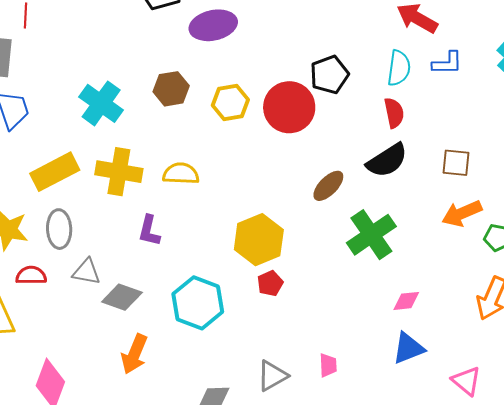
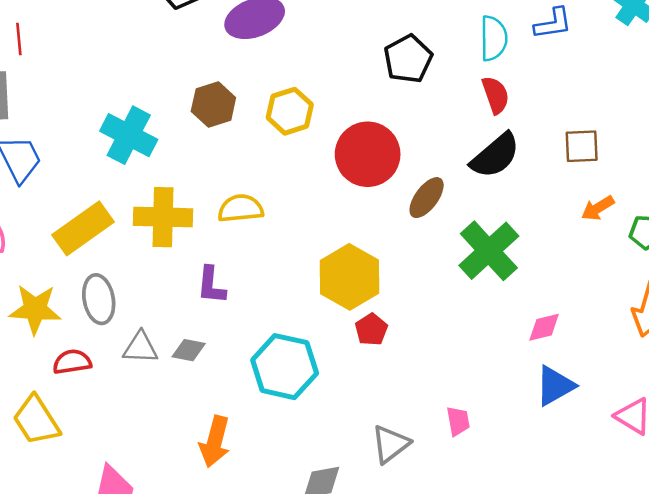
red circle: (289, 107) -> (368, 154), moved
orange arrow: (462, 213) -> (598, 208), size x0.7
gray diamond: (122, 297) -> (189, 350), moved, size x0.7

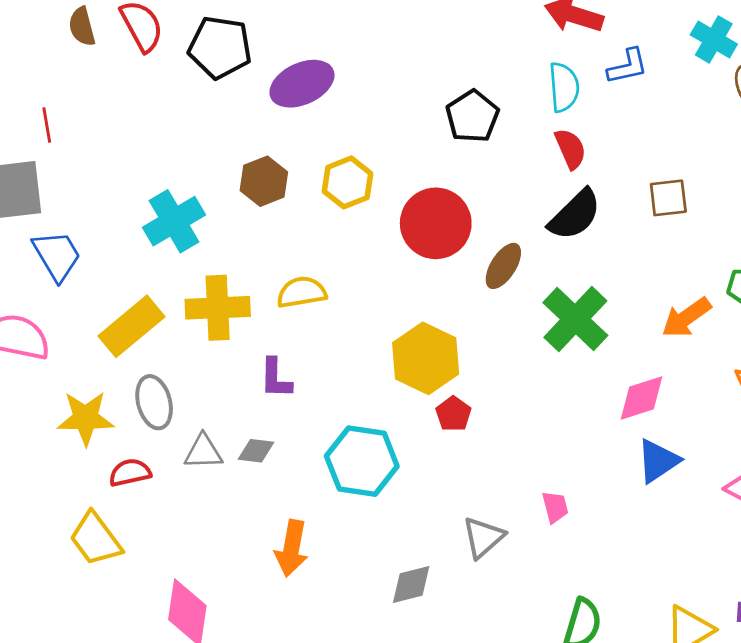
cyan cross: (129, 135) -> (174, 221), turned 36
orange arrow: (598, 208) -> (686, 318), moved, size x1.4
pink diamond: (544, 327) -> (642, 398), size x1.4

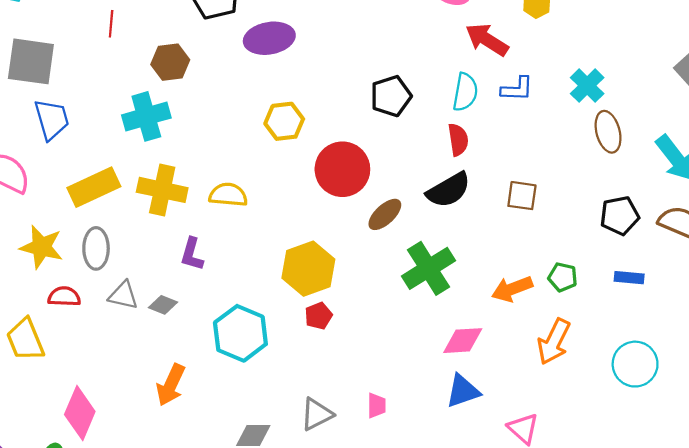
red line: (47, 125) -> (111, 24), moved
brown hexagon: (264, 181) -> (170, 62), moved

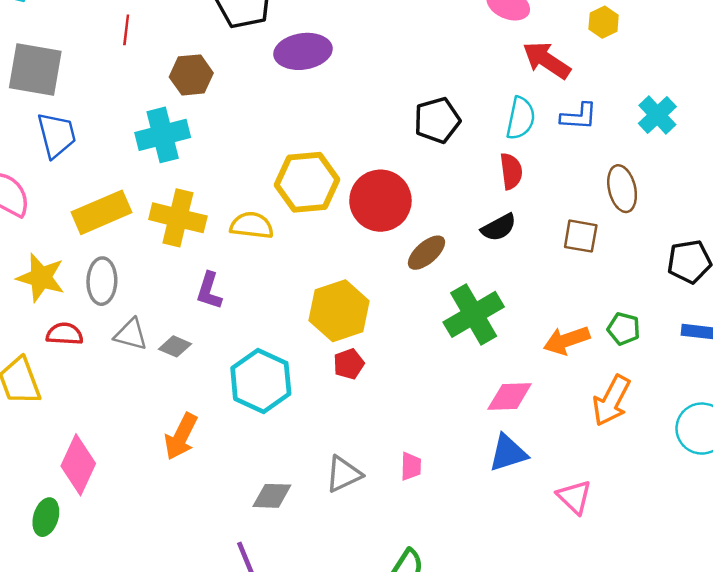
yellow hexagon: (284, 121) -> (307, 182), moved, size x1.4
brown ellipse: (608, 132) -> (622, 189), moved
black semicircle: (449, 190) -> (499, 227), size x0.7

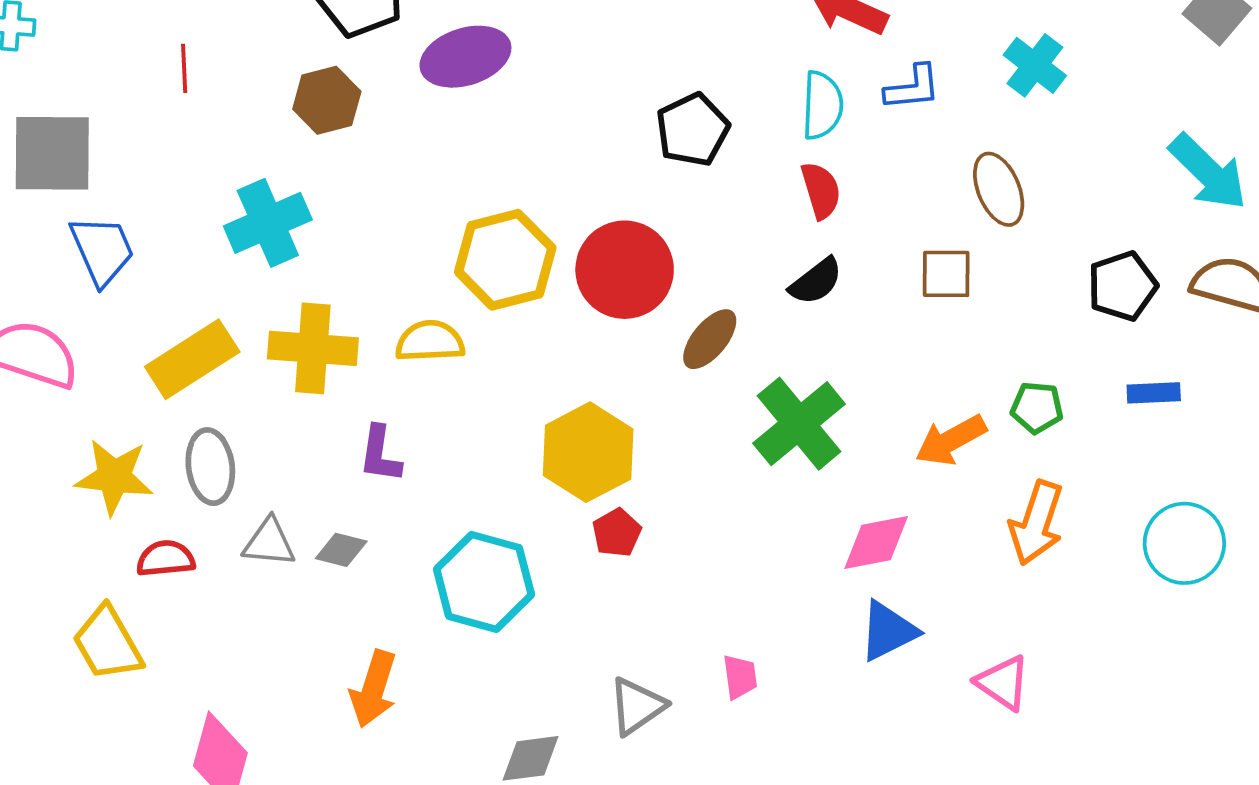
brown hexagon: (191, 75) -> (327, 100), moved

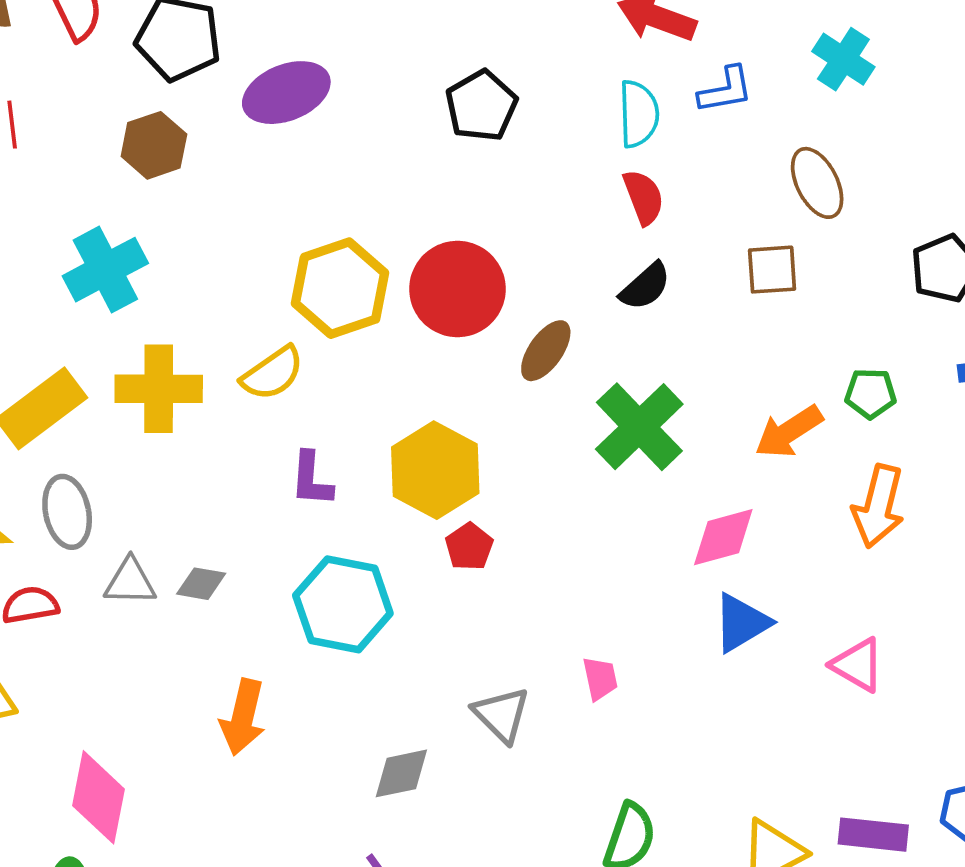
black pentagon: (693, 130) -> (481, 106), moved
yellow semicircle: (430, 341) -> (273, 373), turned 152
purple L-shape: (380, 454) -> (311, 479), moved
gray triangle: (637, 706) -> (501, 715), turned -36

